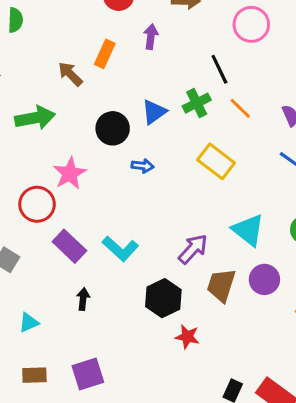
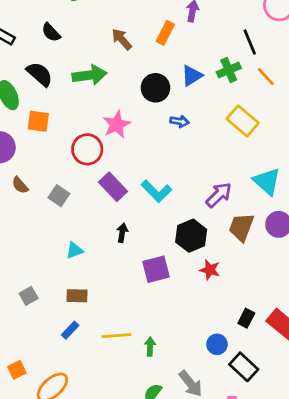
orange rectangle: (105, 54) -> (165, 33), moved
purple square: (88, 374) -> (156, 269), moved

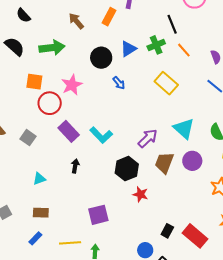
orange square: (38, 121) -> (34, 82), moved
blue arrow: (179, 121) -> (119, 83), turned 40
purple square: (156, 269) -> (98, 215), moved

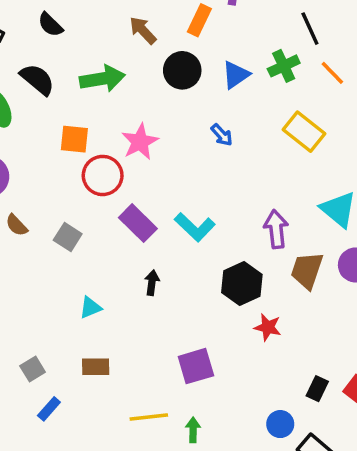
black circle: (101, 58) -> (182, 70), moved
purple arrow: (148, 138) -> (276, 229), turned -50
blue rectangle: (35, 238) -> (49, 409), moved

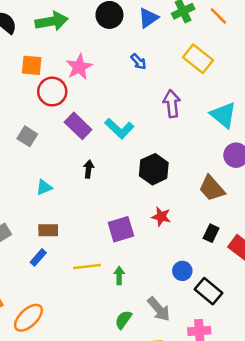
purple arrow: (276, 229) -> (172, 104), moved
brown trapezoid: (307, 270) -> (212, 188), moved, turned -60
red star: (268, 327) -> (161, 217), moved
black rectangle: (317, 389) -> (211, 233), moved
blue rectangle: (49, 409) -> (38, 257), moved

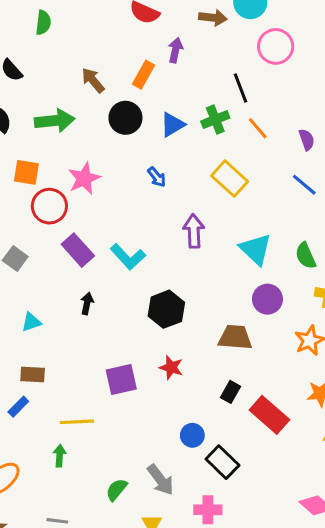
brown trapezoid: (212, 188) -> (235, 337), turned 132
green arrow: (119, 276) -> (60, 456), moved

